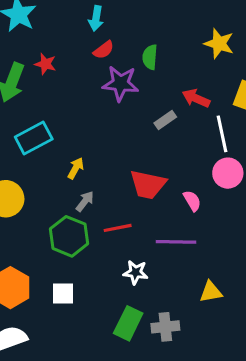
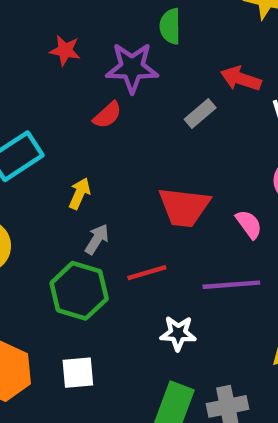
red semicircle: (104, 50) -> (107, 115), moved
red star: (45, 64) -> (65, 50), moved

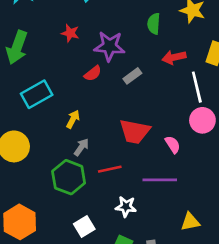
green semicircle: (170, 26) -> (154, 24), moved
red arrow: (241, 79) -> (174, 57), turned -35
gray rectangle: (200, 113) -> (132, 76), moved
white square: (78, 373) -> (84, 227), moved, turned -30

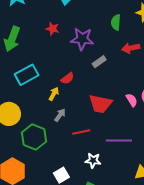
red semicircle: (93, 73) -> (67, 78), moved
pink semicircle: (173, 145) -> (132, 100), moved
green hexagon: (69, 177) -> (34, 137), moved

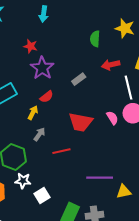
purple star: (82, 39) -> (42, 68), moved, turned 30
purple line: (119, 141) -> (100, 178), moved
white star: (93, 161) -> (23, 181), moved

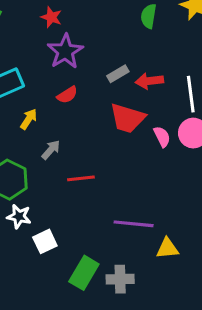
red arrow: (111, 65) -> (149, 81), moved
yellow arrow: (33, 113) -> (29, 119), moved
red trapezoid: (81, 122) -> (127, 118), moved

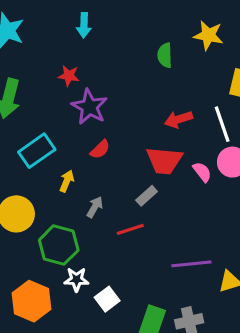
gray rectangle: (118, 74) -> (147, 196), moved

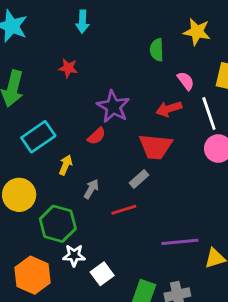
purple star: (89, 107) -> (113, 107), moved
pink semicircle: (202, 172) -> (186, 81), moved

